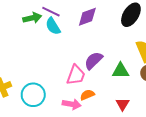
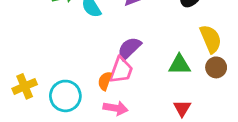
purple semicircle: (94, 60) -> (129, 48), moved
orange semicircle: (87, 95) -> (105, 81), moved, turned -48

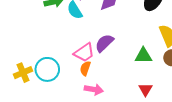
pink trapezoid: (121, 70) -> (84, 53), moved, turned 35
cyan circle: (65, 96) -> (47, 69), moved

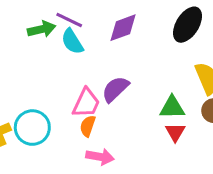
pink trapezoid: (84, 53) -> (86, 103), turned -30
red triangle: (145, 89) -> (175, 132), moved

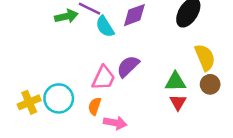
cyan semicircle: (72, 41) -> (105, 27), moved
orange semicircle: (88, 126) -> (95, 106), moved

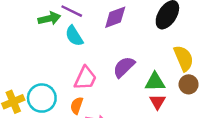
cyan semicircle: (105, 27) -> (74, 36), moved
purple semicircle: (128, 66) -> (124, 67), moved

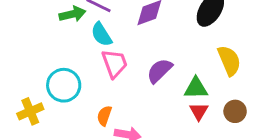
pink trapezoid: (85, 78) -> (115, 63), moved, turned -45
brown circle: (189, 84) -> (235, 111), moved
cyan circle: (42, 98) -> (64, 85), moved

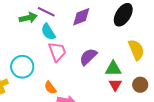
orange semicircle: (104, 116) -> (50, 88), turned -56

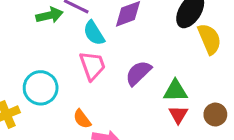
cyan semicircle: (48, 32) -> (94, 33), moved
yellow semicircle: (136, 50) -> (209, 39), moved

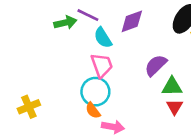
purple semicircle: (138, 73) -> (156, 65), moved
cyan circle: (41, 88) -> (95, 92), moved

